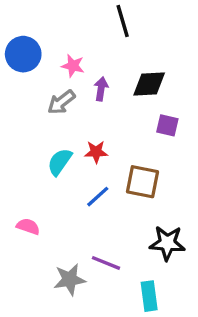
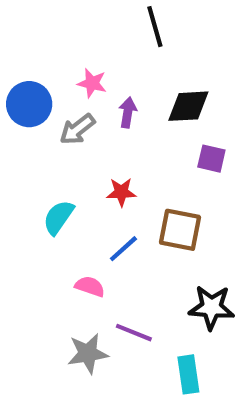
blue circle: (23, 54) -> (29, 104), moved
cyan semicircle: (60, 162) -> (58, 217), moved
pink semicircle: (28, 226) -> (90, 286), moved

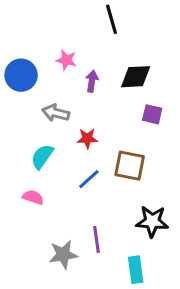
gray arrow: (77, 129) -> (56, 113), moved, turned 52
pink semicircle: (90, 286) -> (33, 197), moved
purple line: (134, 333) -> (96, 240), turned 60

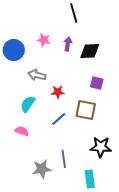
purple arrow: (92, 81) -> (68, 44), moved
purple square: (152, 114) -> (97, 83), moved

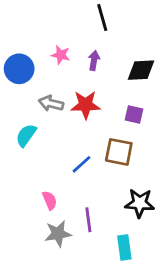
black diamond: (90, 51) -> (141, 70), moved
red star: (58, 92) -> (86, 105), moved, size x1.5
cyan semicircle: (28, 104) -> (26, 135), moved
pink semicircle: (22, 131) -> (50, 200), moved, turned 48

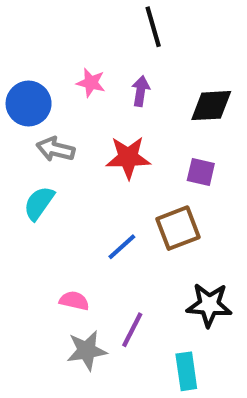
gray arrow: (51, 103) -> (56, 149), moved
brown square: (119, 152) -> (178, 228), turned -32
pink semicircle: (50, 200) -> (74, 301), turned -54
purple line: (88, 220) -> (132, 330), turned 35

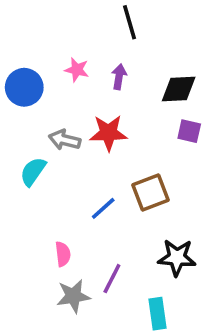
gray arrow: (56, 149) -> (65, 140), moved
purple square: (201, 172) -> (189, 131), moved
pink semicircle: (74, 301) -> (63, 254), turned 70

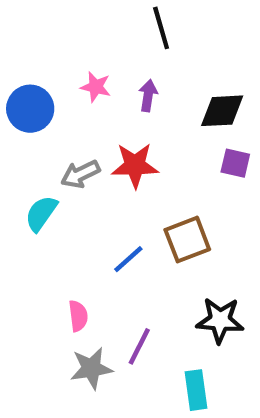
gray arrow: (65, 140) -> (80, 174), turned -40

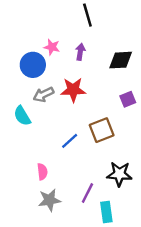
blue circle: (30, 109) -> (33, 65), moved
purple square: (235, 163) -> (128, 99), moved, turned -35
cyan semicircle: (41, 213) -> (22, 116), turned -66
purple line: (139, 346) -> (87, 193), moved

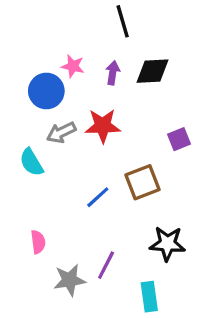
black diamond: (121, 60) -> (152, 71), moved
pink semicircle: (42, 172) -> (38, 242), moved
purple line: (87, 193) -> (106, 265), moved

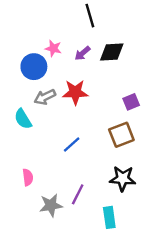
purple arrow: (113, 73) -> (83, 53), turned -140
brown square: (143, 182) -> (121, 135), moved

